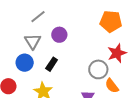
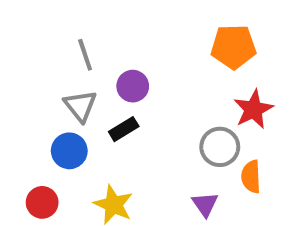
gray line: (38, 17) -> (85, 55), turned -63
black rectangle: (52, 64) -> (124, 129), moved, turned 32
orange semicircle: (112, 86) -> (251, 177), turned 42

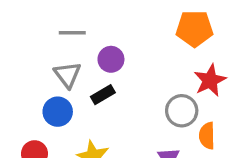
gray line: (85, 55) -> (72, 33), turned -72

